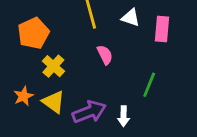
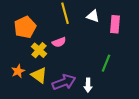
pink semicircle: (105, 55) -> (59, 42), moved, turned 96

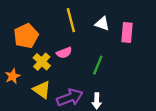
green line: (106, 63) -> (98, 65), moved
orange star: (18, 71) -> (13, 76), moved

